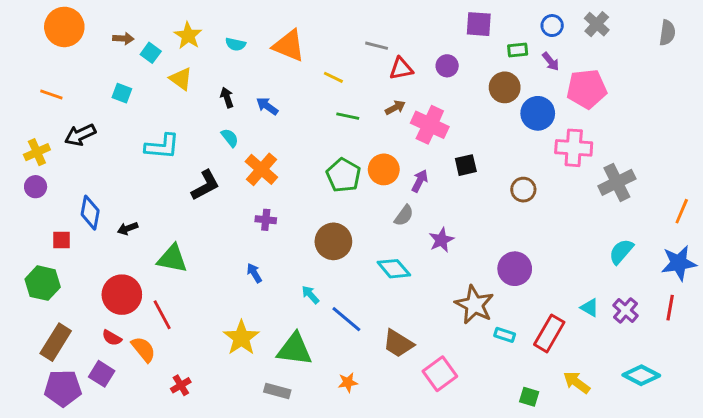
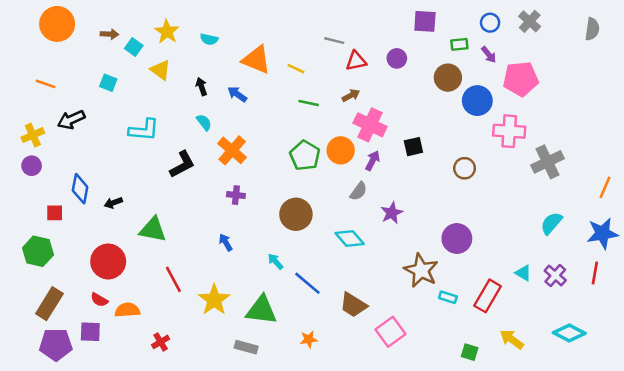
orange triangle: (289, 46) -> (256, 60), moved
pink cross: (430, 125) -> (370, 125), moved
red line: (162, 315) -> (173, 279), moved
orange semicircle: (143, 349) -> (127, 310), turned -55
purple square: (102, 374) -> (90, 332), turned -30

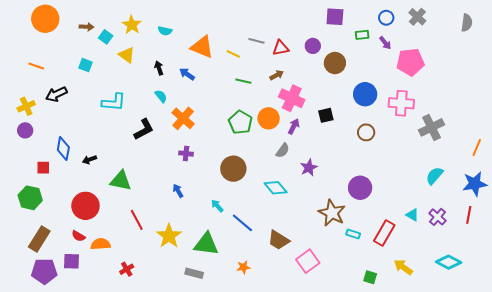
gray line: (334, 41) -> (256, 41), moved
brown circle: (448, 78) -> (335, 63), moved
blue circle: (477, 101) -> (365, 94), moved

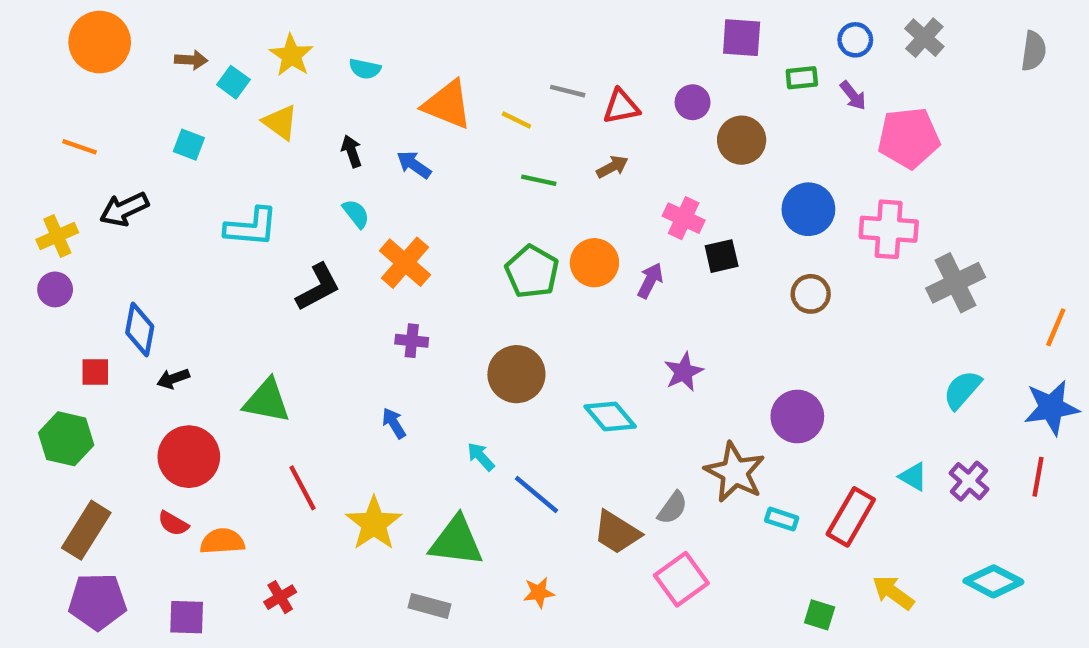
pink cross: (292, 98) -> (684, 218), moved, size x0.7
gray semicircle: (283, 151) -> (672, 508), moved
black arrow: (90, 160) -> (173, 379), moved
purple square: (71, 261) -> (187, 617), moved

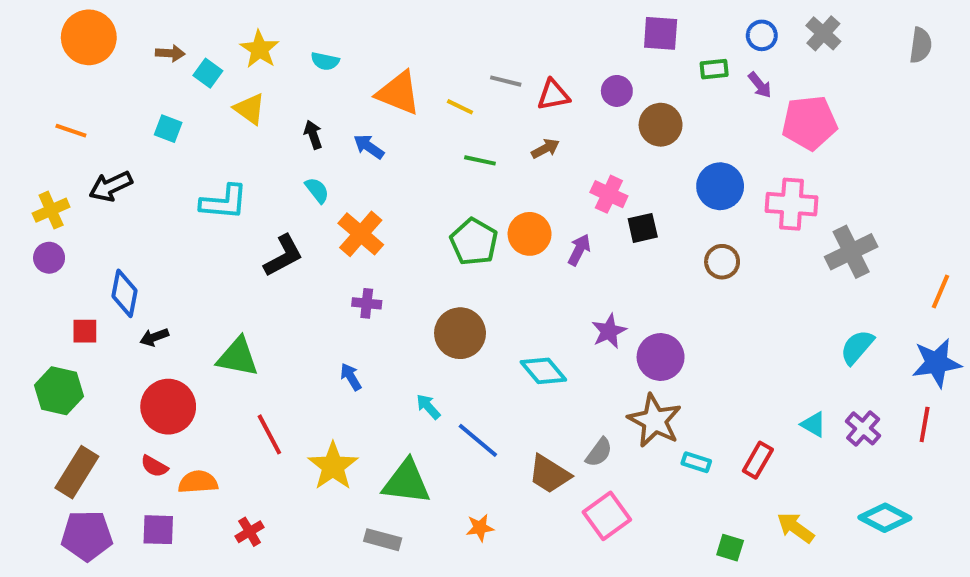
purple circle: (797, 416) -> (661, 357), moved
red rectangle: (851, 517) -> (758, 460), size x0.7
purple square: (187, 617) -> (158, 530), moved

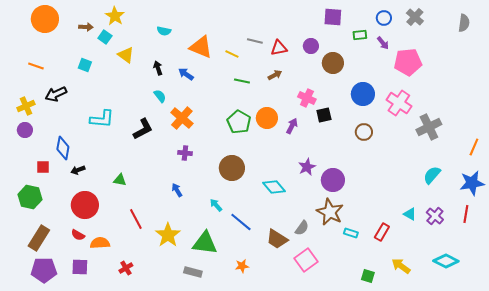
yellow star: (260, 49) -> (115, 16), moved
cyan L-shape: (224, 202) -> (102, 119), moved
pink cross: (792, 204) -> (399, 103), turned 30
green triangle: (238, 357) -> (120, 180), size x0.6

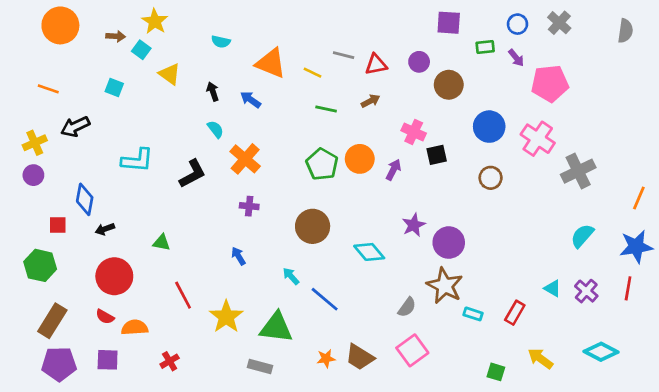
brown trapezoid: (277, 239) -> (360, 357), moved

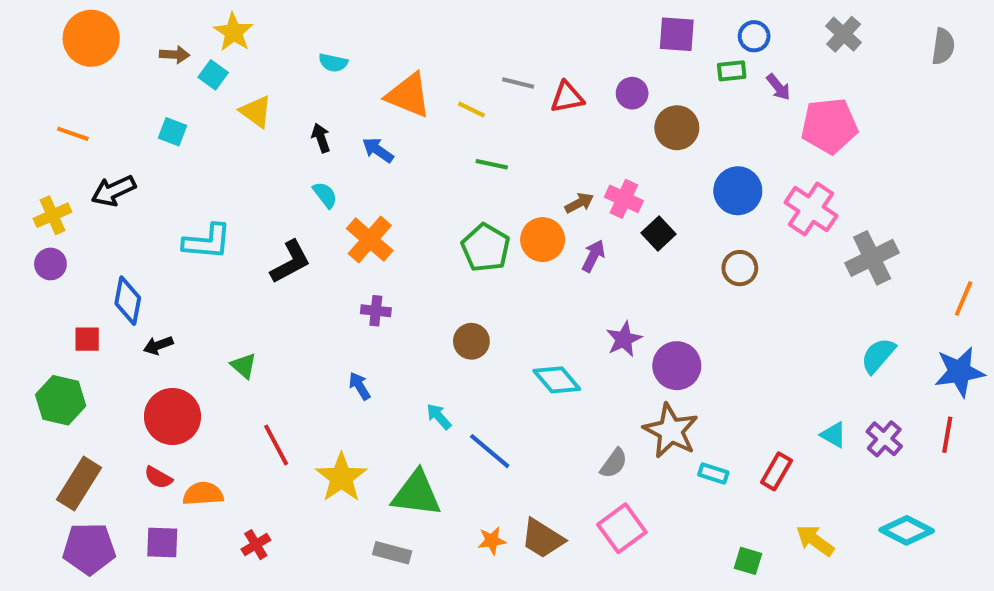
blue circle: (517, 24) -> (754, 36), moved
brown arrow: (371, 101) -> (579, 203), moved
black square: (437, 155) -> (659, 233), turned -30
brown circle: (313, 226) -> (471, 341), size x0.7
green triangle: (162, 243) -> (244, 366), turned 30

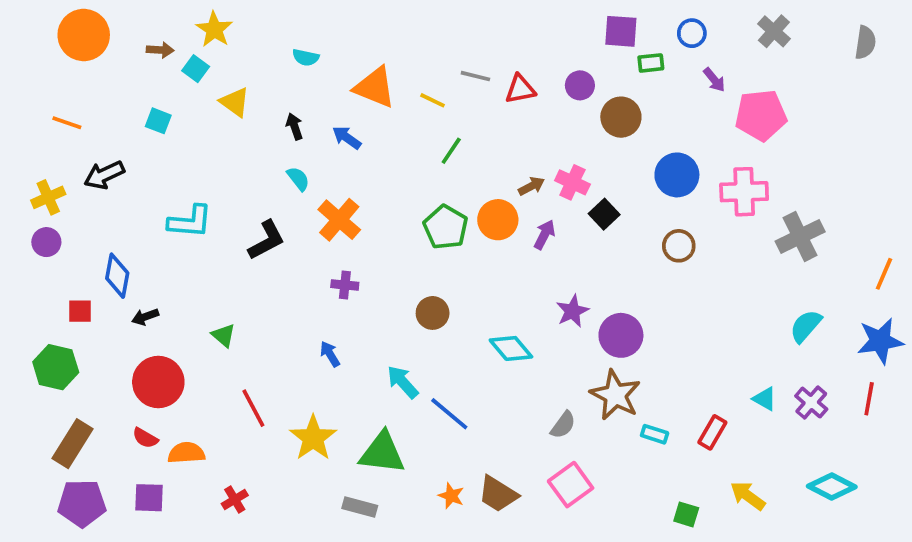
green rectangle: (732, 71) -> (651, 63), moved
green line: (492, 164) -> (451, 151), turned -68
pink cross: (811, 209) -> (744, 192), turned -36
cyan arrow: (439, 416) -> (403, 382), size x1.4
orange star: (492, 541) -> (451, 496), turned 30

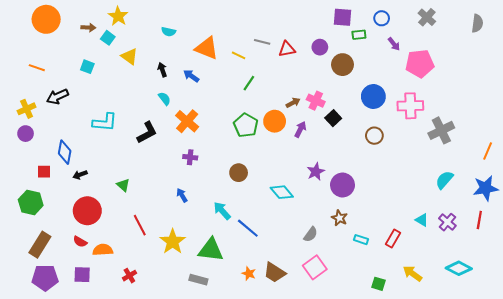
brown star: (615, 395) -> (339, 218), size x0.6

